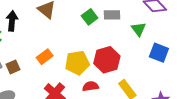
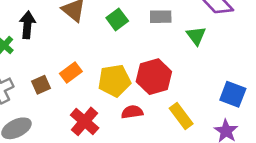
green square: (90, 17) -> (117, 19), moved
blue square: (159, 53) -> (233, 94), moved
brown square: (13, 67) -> (41, 85), moved

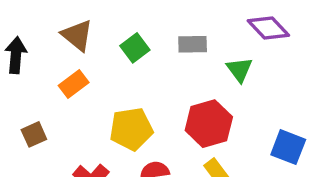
orange rectangle: (71, 72) -> (74, 84), moved
red hexagon: (154, 77) -> (209, 124), moved

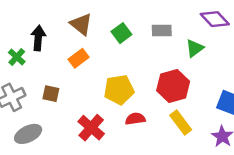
green triangle: (239, 70) -> (195, 48), turned 30
brown square: (34, 134) -> (51, 94), turned 36

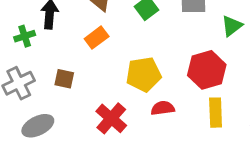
green cross: (17, 57) -> (25, 36), turned 30
yellow rectangle: (181, 123) -> (216, 113), turned 35

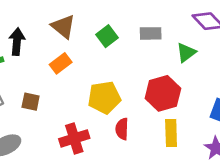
red semicircle: (163, 108) -> (122, 129), turned -80
red cross: (111, 118) -> (74, 138), turned 32

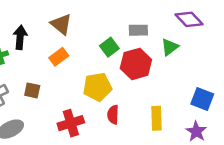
green square: (107, 36) -> (109, 47), moved
red hexagon: (163, 93) -> (136, 64), moved

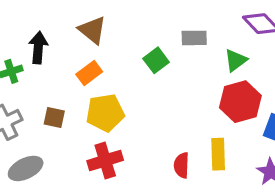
red hexagon: (136, 64) -> (240, 102), moved
yellow pentagon: (97, 87) -> (105, 113), moved
red semicircle: (113, 115) -> (182, 165), moved

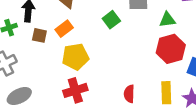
green triangle: (236, 60) -> (167, 20), turned 30
brown square: (54, 118) -> (39, 35), moved
yellow rectangle: (218, 154) -> (166, 93), moved

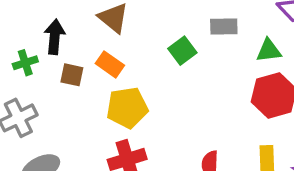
orange rectangle: (64, 29) -> (110, 64), turned 72

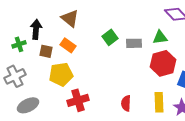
gray rectangle: (224, 26) -> (134, 43), moved
yellow pentagon: (127, 108) -> (61, 74), moved

